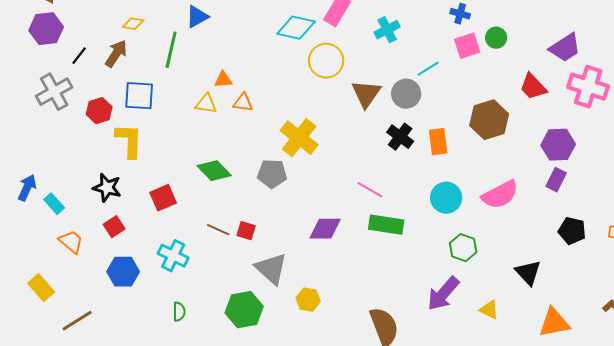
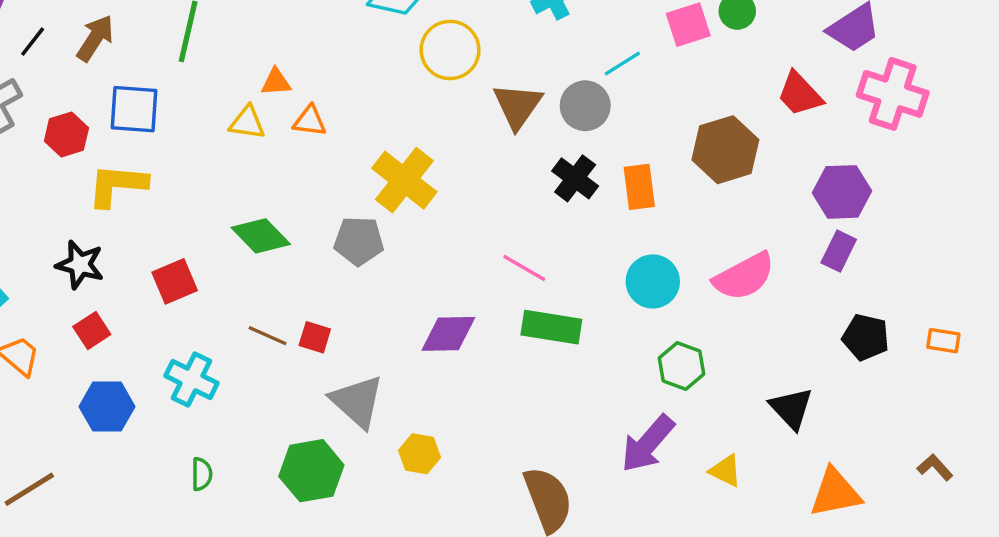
yellow L-shape: (129, 141) -> (117, 185), turned -87

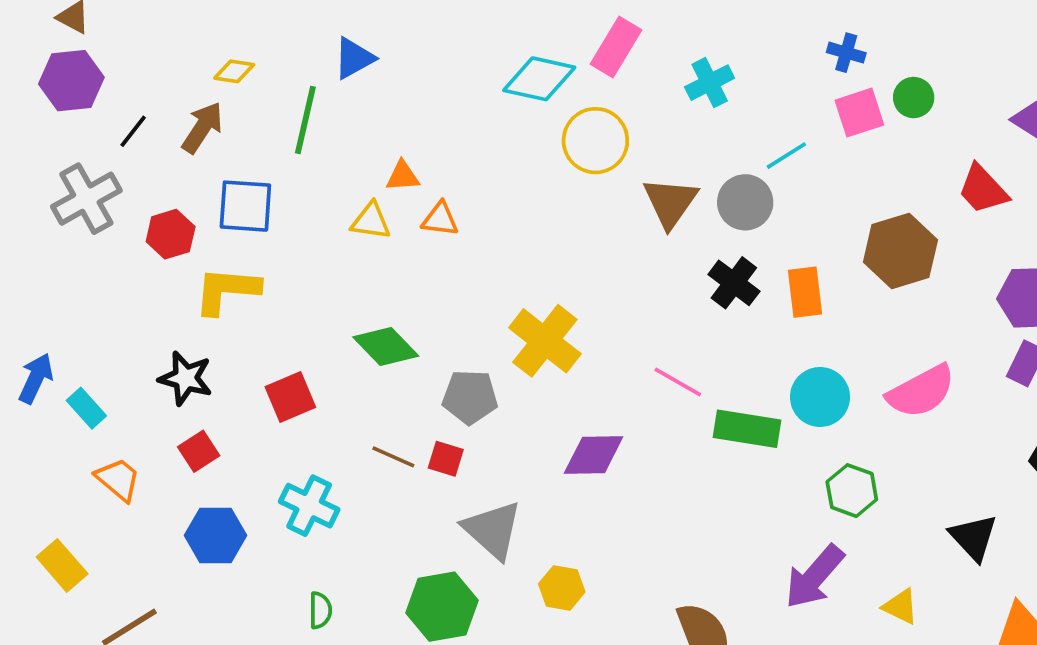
yellow cross: (404, 180) -> (545, 341), moved
gray pentagon: (359, 241) -> (470, 397), moved
green rectangle: (551, 327) -> (747, 429), moved

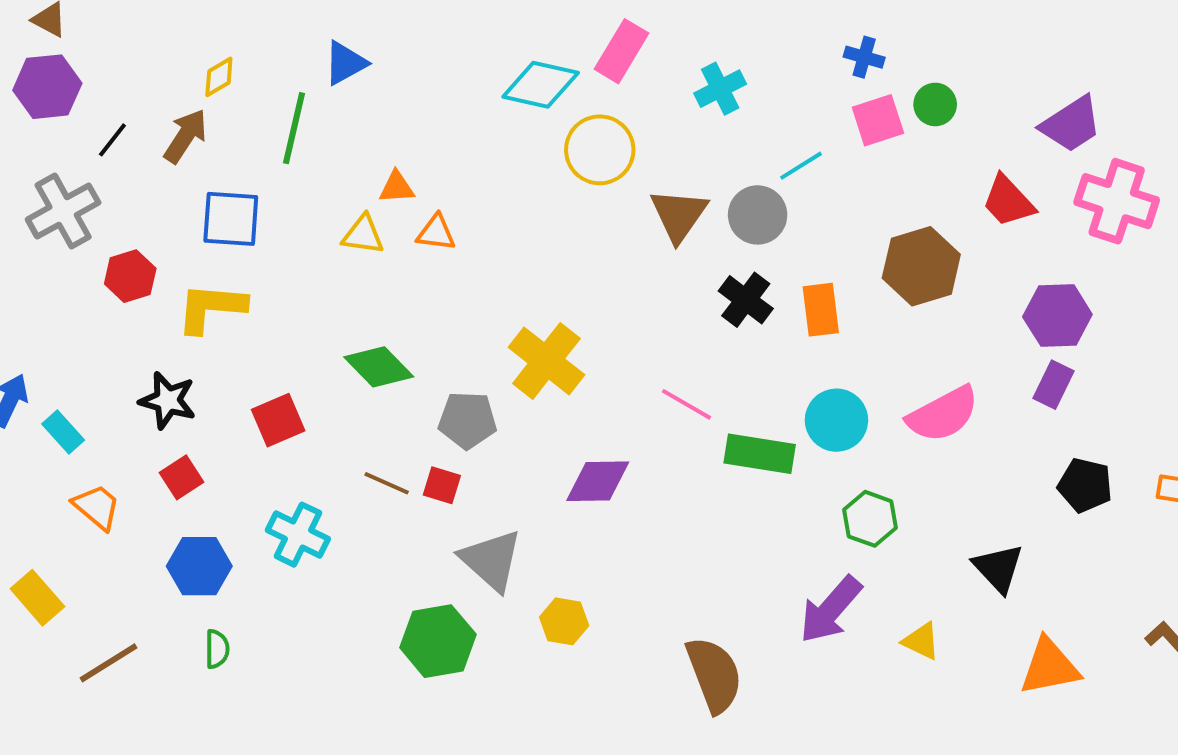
yellow diamond: (234, 71) -> (219, 77), turned -39
red hexagon: (171, 234) -> (130, 276), moved
green semicircle: (320, 610) -> (217, 649), moved

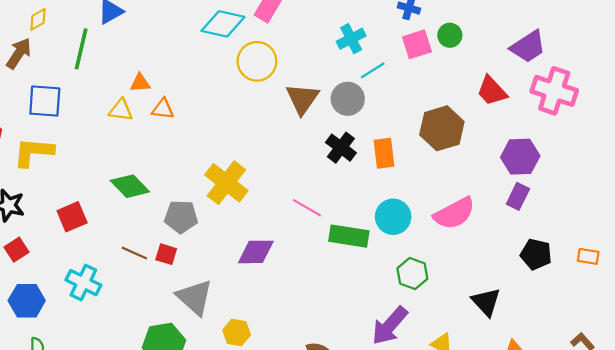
cyan cross: (720, 89) -> (351, 39), moved

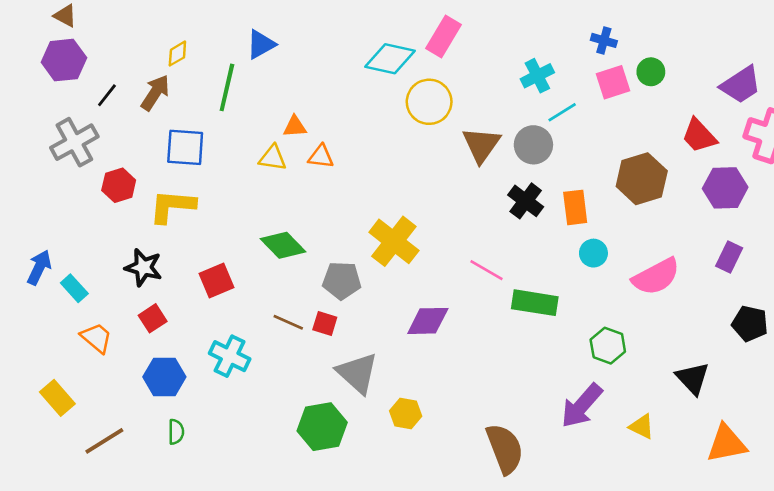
purple hexagon: (520, 157) -> (725, 188), moved
cyan circle: (393, 217) -> (593, 253), moved, size x0.7

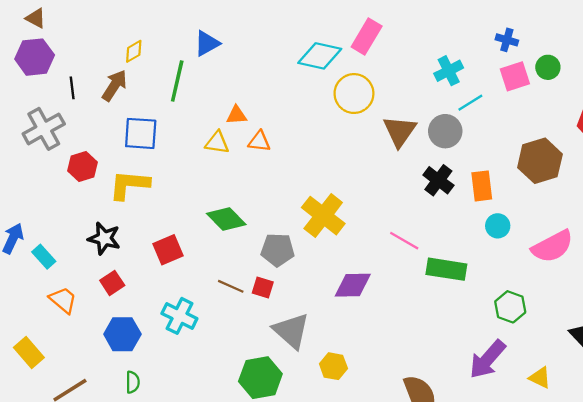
black line: (107, 95) -> (72, 88), turned -45

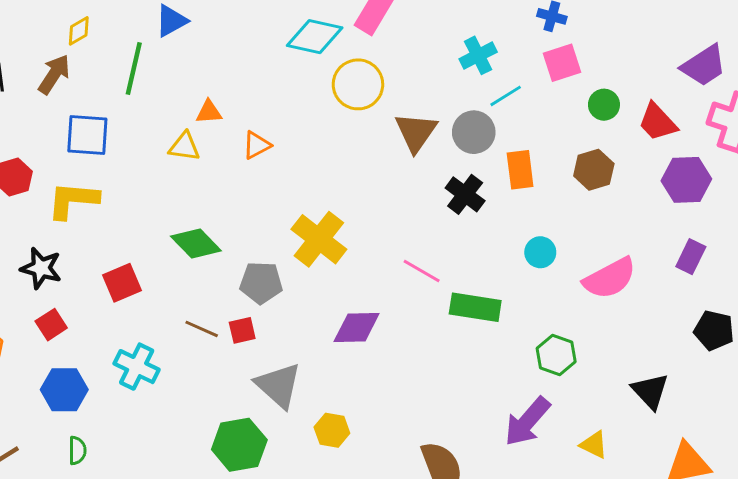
green circle: (548, 67) -> (604, 105), moved
orange triangle: (259, 141) -> (257, 145), moved, turned -35
brown hexagon: (540, 161) -> (594, 170), size x0.7
orange rectangle: (482, 186) -> (520, 170), moved
red square: (263, 287) -> (242, 330), turned -30

